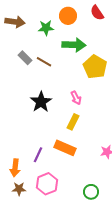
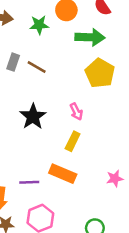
green arrow: (74, 45) -> (90, 37), moved
gray rectangle: (25, 58) -> (13, 62), turned 64
purple line: (38, 155) -> (29, 182), turned 63

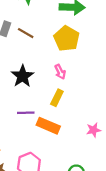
yellow pentagon: (100, 73) -> (67, 38), moved
purple line: (29, 182) -> (26, 113), moved

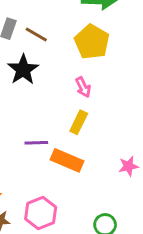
black star: (22, 76) -> (23, 70), moved

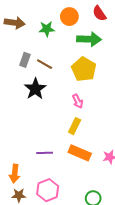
purple line: (36, 143) -> (45, 153), moved
orange rectangle: (67, 160) -> (80, 153), moved

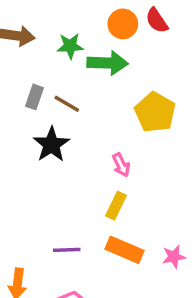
orange circle: (69, 17) -> (123, 24), moved
green arrow: (89, 39) -> (108, 63), moved
yellow pentagon: (84, 69) -> (155, 112), moved

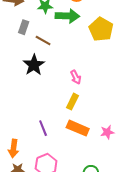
gray rectangle: (34, 97) -> (24, 27), moved
yellow pentagon: (155, 112) -> (101, 29), moved
purple line: (67, 250) -> (43, 128), turned 70

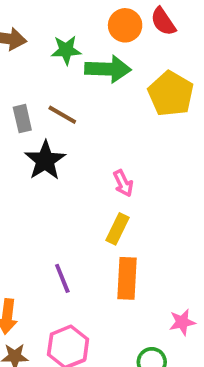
gray rectangle: (24, 27) -> (22, 119), moved, turned -32
orange rectangle: (78, 128) -> (127, 278), turned 70
pink star: (107, 132) -> (182, 322), moved

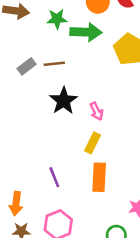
brown line: (62, 115) -> (54, 64), turned -36
gray rectangle: (22, 119) -> (27, 66), turned 66
black star: (45, 160) -> (64, 101), moved

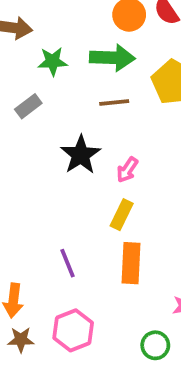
green star: (57, 19) -> (53, 61), moved
brown line: (54, 64) -> (114, 103), moved
pink arrow: (96, 111) -> (127, 170), turned 60

